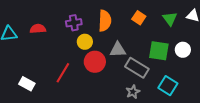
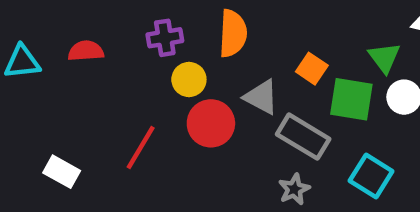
orange square: (139, 18) -> (312, 69), moved
green triangle: (170, 19) -> (384, 58), moved
gray triangle: (118, 50) -> (261, 97), turned 30

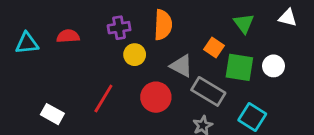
green triangle: (384, 58) -> (244, 23), moved
red circle: (211, 123) -> (156, 97), moved

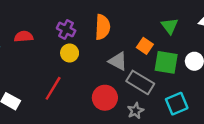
purple cross: (119, 28) -> (66, 29), turned 36
yellow circle: (135, 55) -> (70, 53), moved
red circle: (156, 97) -> (105, 98), moved
cyan square: (252, 117) -> (177, 104), turned 35

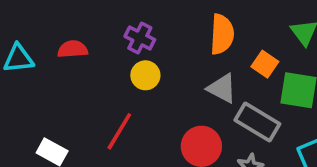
orange semicircle: (103, 27) -> (222, 34), moved

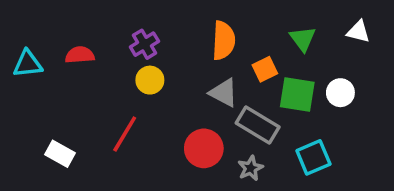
purple cross: (140, 38) -> (144, 44), turned 32
orange square: (265, 64) -> (265, 69), turned 30

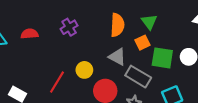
green triangle: (303, 39) -> (149, 22), moved
yellow circle: (150, 80) -> (84, 70), moved

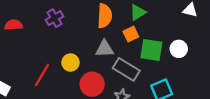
green triangle: (149, 22) -> (138, 12), turned 35
gray triangle: (117, 57) -> (105, 49), turned -30

